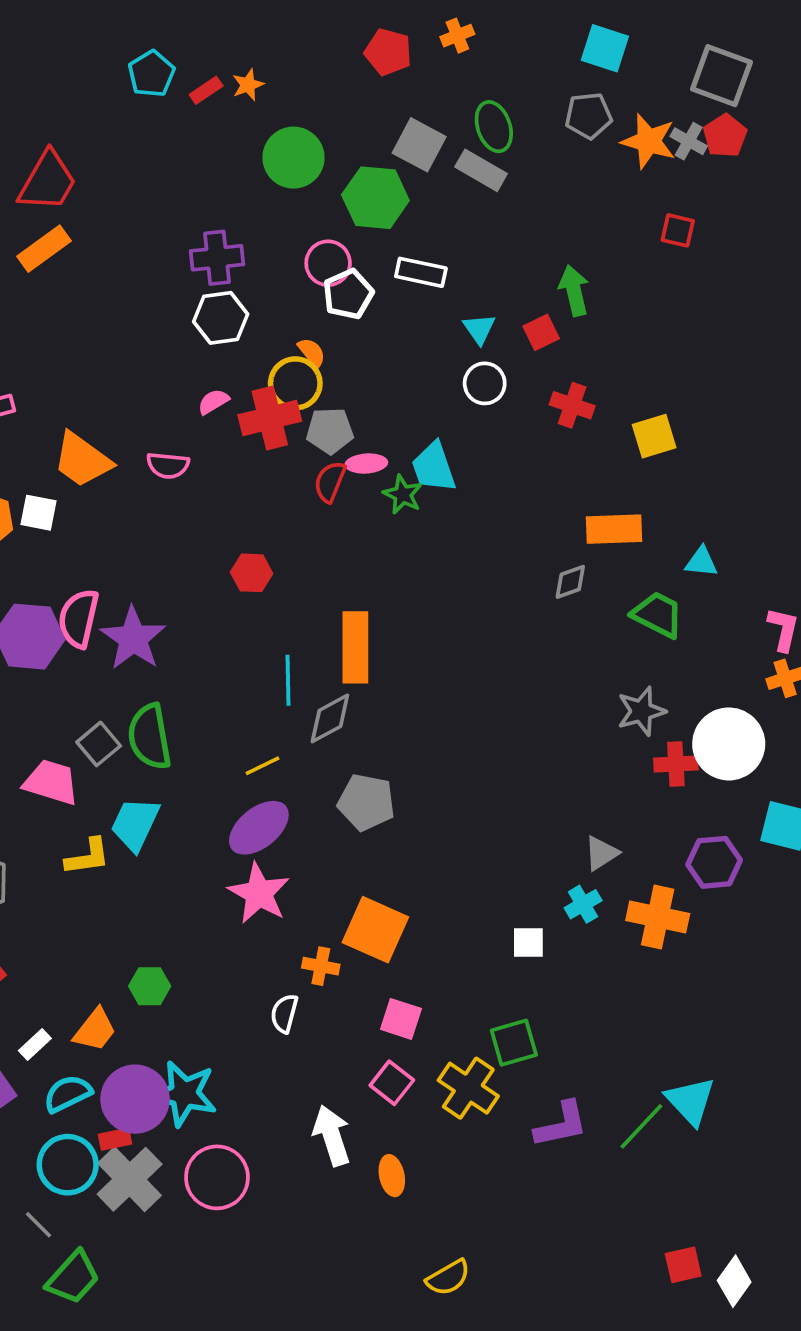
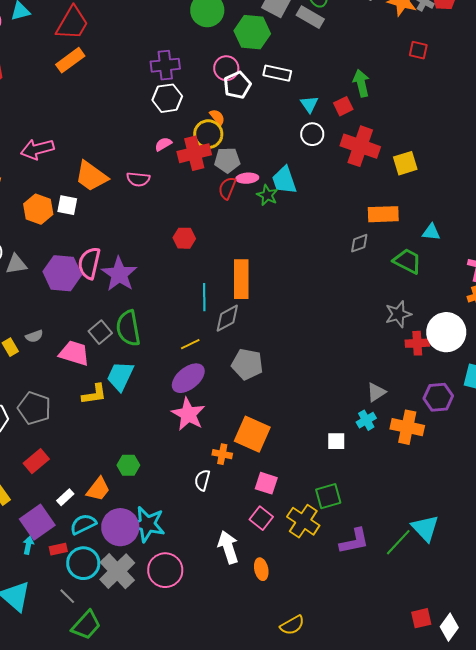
red cross: (572, 405) -> (360, 146), size x1.6
red rectangle: (115, 1139) -> (58, 549), moved

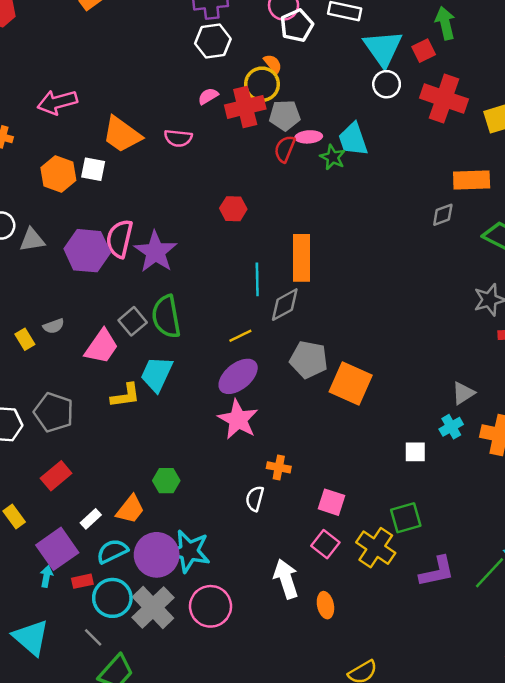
cyan triangle: (309, 104) -> (383, 48), size x1.8
pink trapezoid: (74, 353) -> (102, 346), turned 108
orange square: (252, 434) -> (351, 384), moved

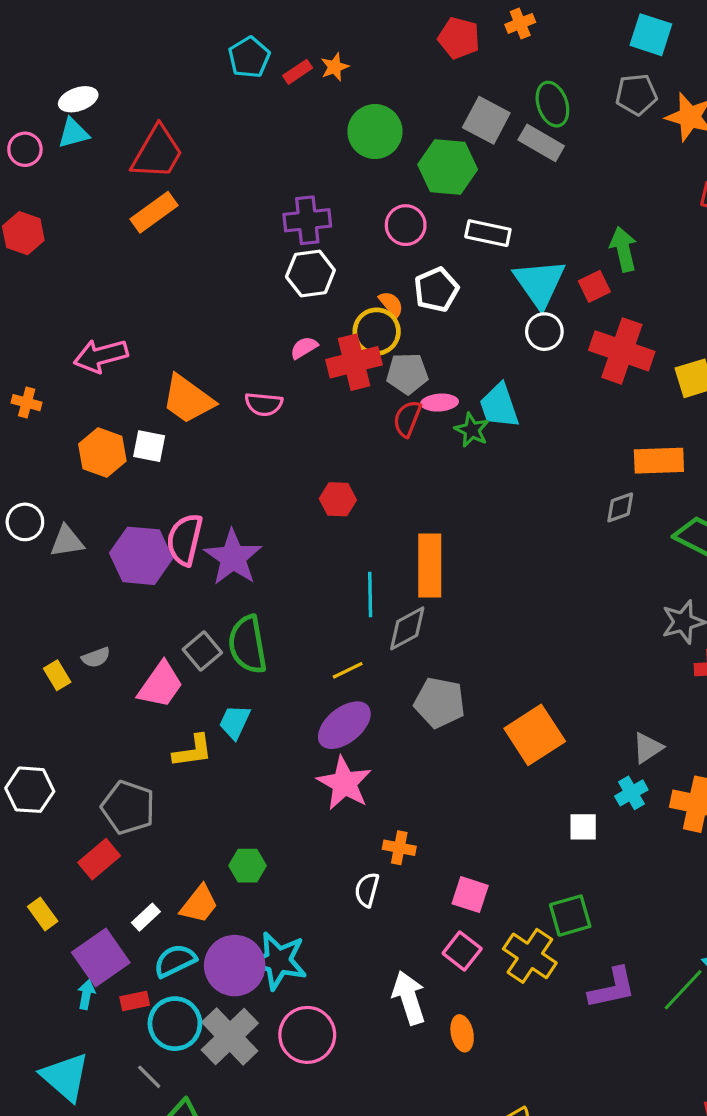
white pentagon: (297, 26) -> (436, 290), moved
cyan trapezoid: (157, 374) -> (235, 722), size x0.7
orange square: (351, 384) -> (535, 735), moved, turned 33
gray pentagon: (54, 412) -> (128, 807), moved

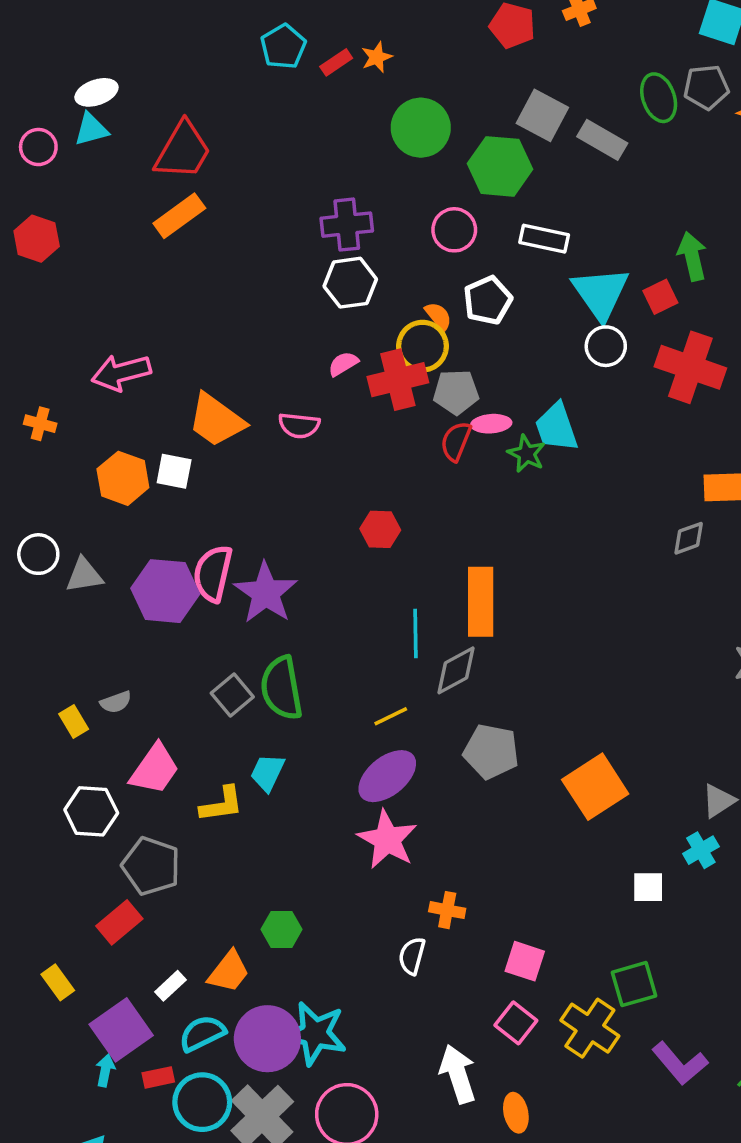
green ellipse: (552, 104) -> (659, 98), moved
pink trapezoid: (160, 685) -> (155, 769), moved
white hexagon: (30, 790) -> (91, 811), moved
purple L-shape: (612, 988) -> (680, 1063), turned 62

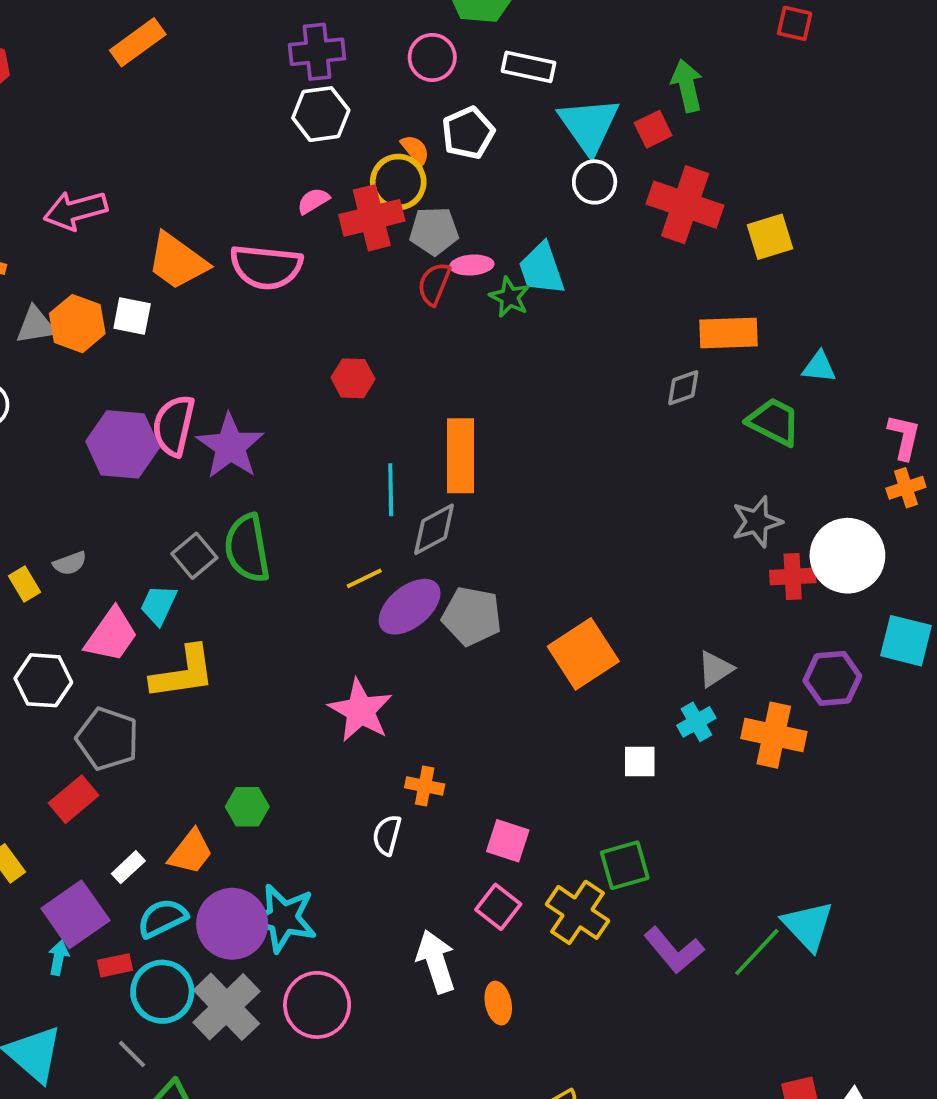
pink semicircle: (299, 425) -> (266, 267), size x1.6
gray triangle: (84, 575) -> (36, 325), moved
cyan trapezoid: (267, 773) -> (158, 605), moved
purple ellipse: (387, 776) -> (410, 607), moved
yellow L-shape: (222, 804) -> (183, 673), size x1.4

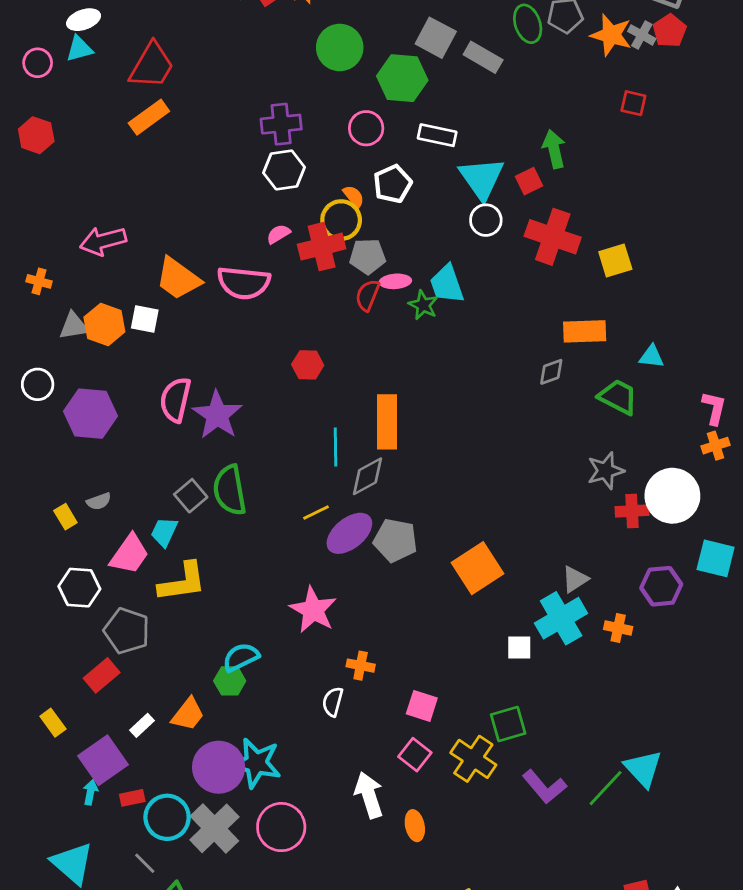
purple hexagon: (123, 444) -> (90, 414), moved
cyan cross: (696, 722) -> (561, 618), size x1.8
orange cross: (774, 735) -> (618, 628), size x0.6
cyan semicircle: (162, 918) -> (241, 657), moved

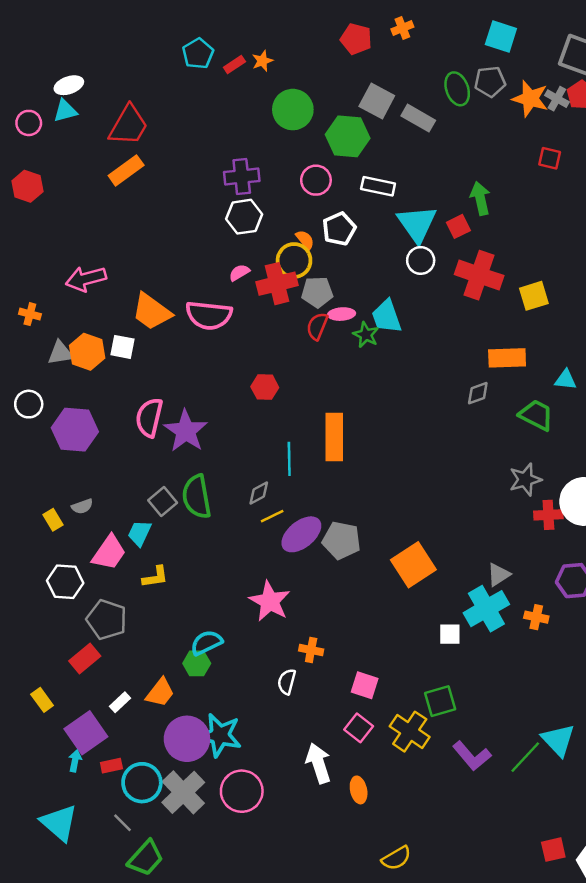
gray diamond: (368, 476) -> (259, 493), moved, size x0.7
yellow L-shape: (182, 582) -> (155, 577), size x0.6

